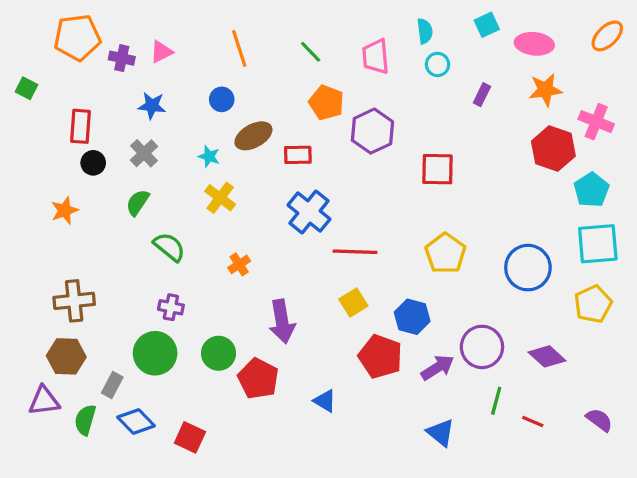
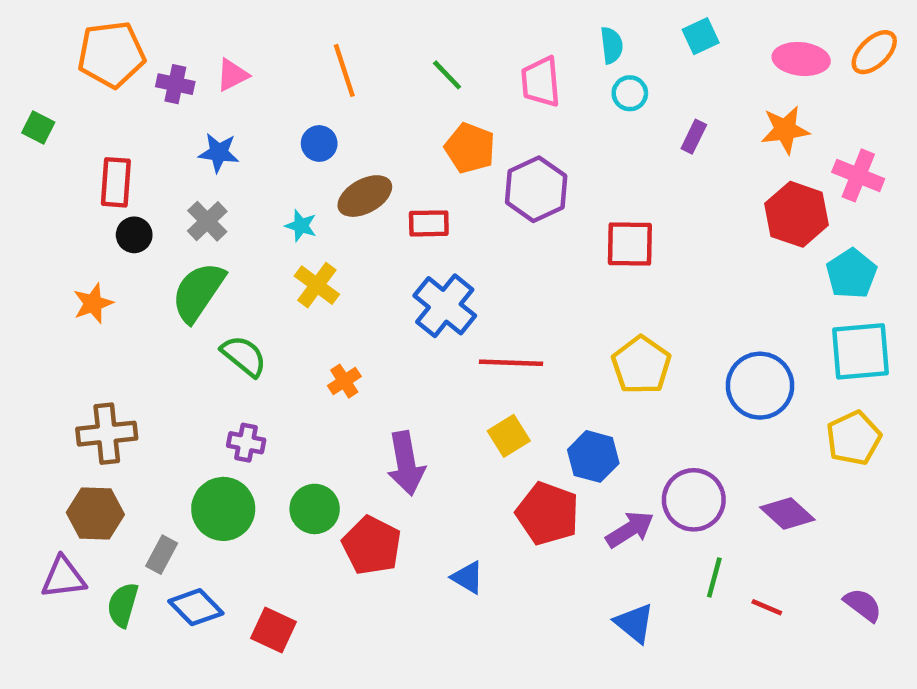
pink ellipse: (534, 44) -> (801, 59), moved
green semicircle: (138, 203) -> (198, 292), size x1.6

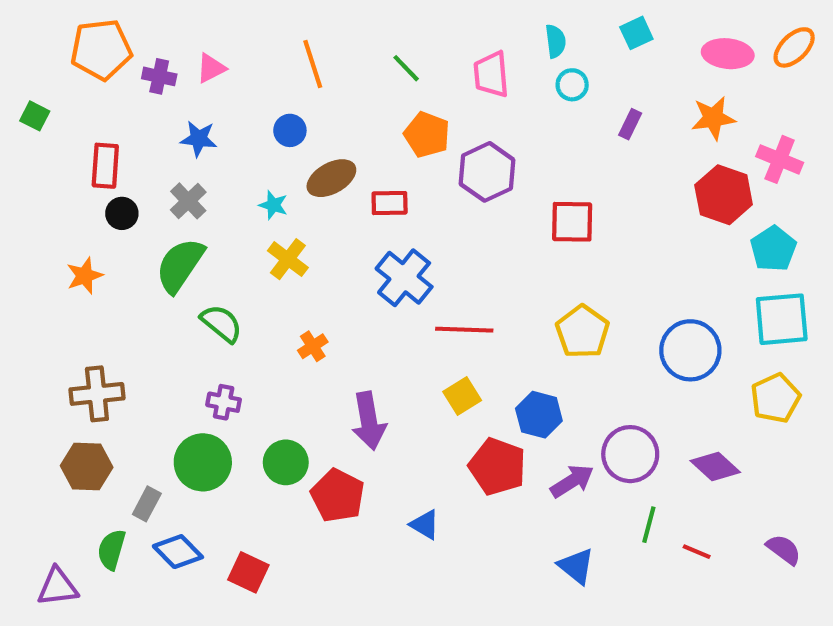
purple triangle: (63, 577) -> (58, 587), moved

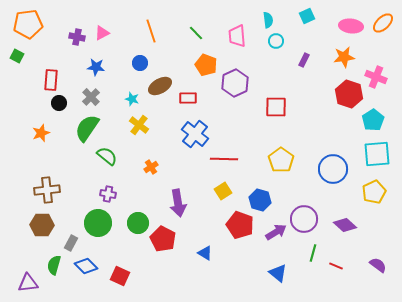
orange pentagon: (101, 50) -> (28, 24), moved

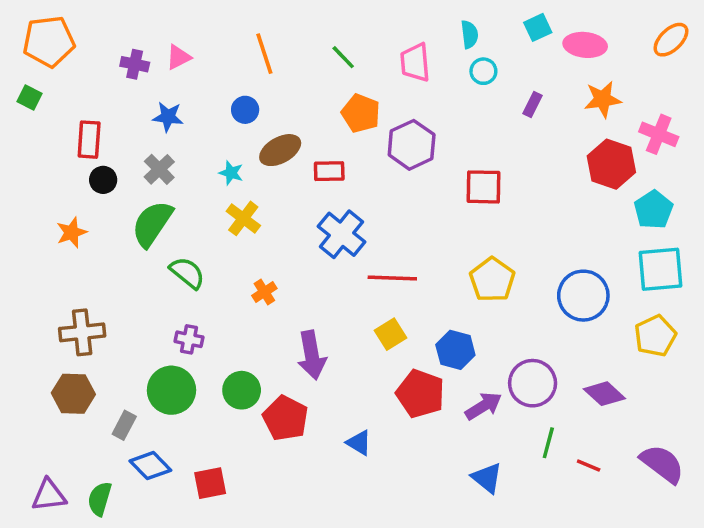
pink ellipse: (351, 26) -> (585, 45), moved
green semicircle: (54, 265) -> (100, 499), moved
purple semicircle: (378, 265) -> (662, 464), size x1.5
red square: (120, 276) -> (210, 483), turned -36

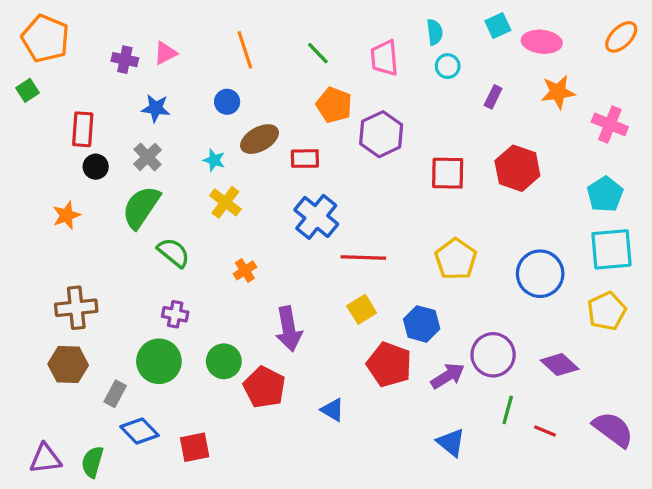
orange pentagon: (49, 41) -> (45, 39), turned 30
green square: (30, 98) -> (28, 90), turned 30
red hexagon: (611, 164) -> (517, 168), moved

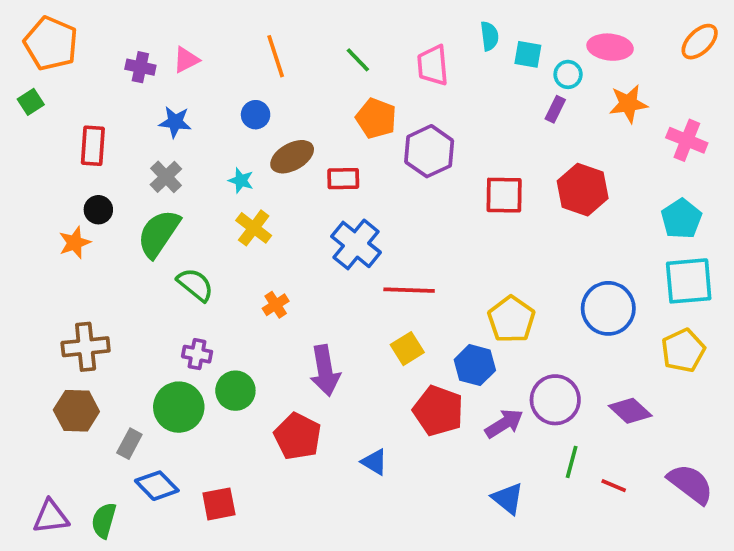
cyan square: (498, 26) -> (528, 54), moved, turned 35
cyan circle: (448, 66) -> (568, 74), moved
black circle: (96, 167) -> (98, 210), moved
yellow pentagon: (456, 259) -> (511, 319), moved
green circle: (224, 361) -> (235, 391), moved

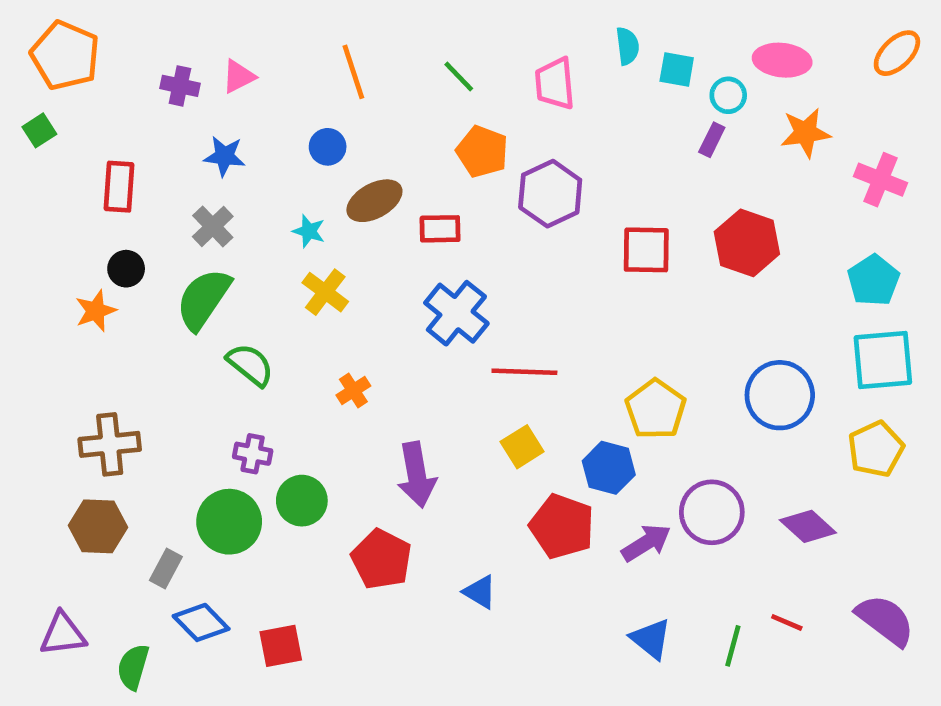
green line: (572, 462) -> (733, 646), moved
purple triangle: (51, 517) -> (63, 634), moved

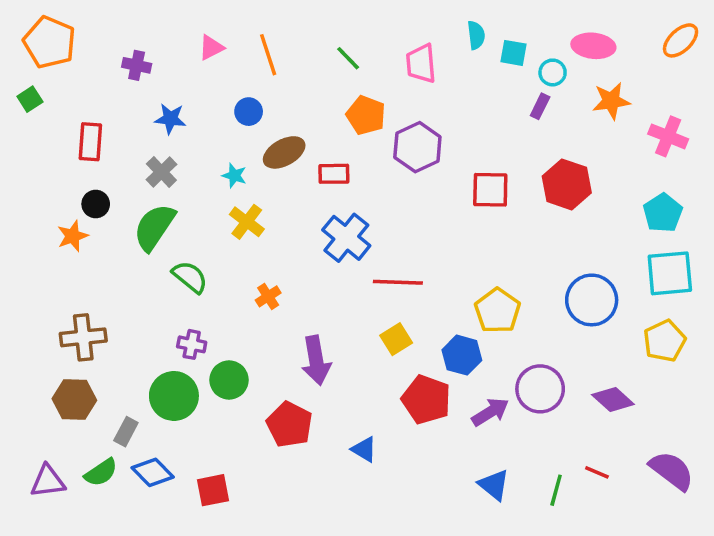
pink triangle: (239, 77) -> (211, 48), moved
green semicircle: (133, 667) -> (101, 472), moved, turned -140

